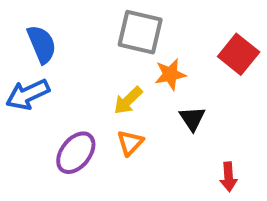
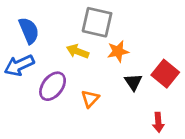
red square: (239, 54) -> (165, 74), moved
yellow arrow: (128, 100) -> (78, 51), moved, turned 65
purple ellipse: (76, 153) -> (53, 86), moved

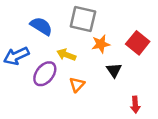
blue semicircle: (29, 31) -> (41, 26), moved, turned -35
yellow arrow: (78, 51) -> (66, 55), moved
red square: (165, 74) -> (138, 43), moved

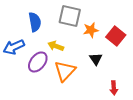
blue semicircle: (41, 26) -> (35, 22), turned 48
orange star: (101, 44) -> (91, 30), moved
orange triangle: (77, 84) -> (65, 71), size x1.6

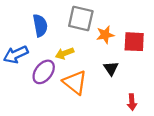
red square: (116, 36) -> (134, 42), turned -36
yellow arrow: (56, 46) -> (65, 53), turned -42
orange triangle: (65, 71) -> (75, 82), turned -35

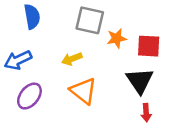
blue semicircle: (40, 25) -> (32, 17), moved
black triangle: (111, 68) -> (140, 81), moved, size x1.6
purple ellipse: (44, 72) -> (29, 96), moved

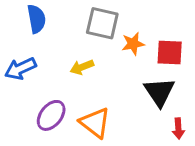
orange triangle: (83, 91) -> (95, 123), moved
purple ellipse: (29, 96) -> (51, 115), moved
red arrow: (146, 113) -> (178, 129), moved

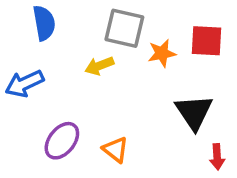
red square: (170, 52) -> (206, 41), moved
yellow arrow: (82, 67) -> (99, 66), moved
orange triangle: (95, 123) -> (115, 150), size x0.7

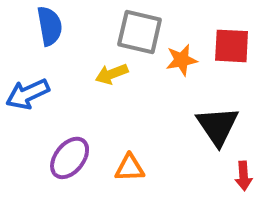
orange triangle: (115, 150) -> (130, 168), turned -40

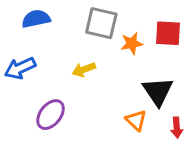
blue semicircle: (50, 26) -> (36, 19), turned -92
yellow arrow: (112, 74) -> (84, 70), moved
orange triangle: (130, 168) -> (136, 120), moved, turned 45

